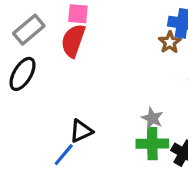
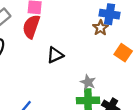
black triangle: (81, 131) -> (55, 55), moved

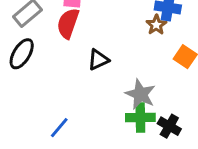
gray star: (88, 82) -> (140, 94), size x1.5

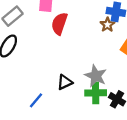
red semicircle: (68, 23) -> (59, 24), moved
black triangle: (98, 60) -> (65, 82), moved

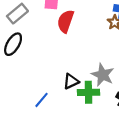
green cross: (96, 93) -> (88, 92), moved

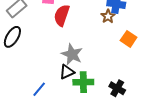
gray star: (103, 75) -> (72, 54), moved

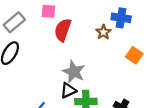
brown star: (108, 16) -> (103, 32), moved

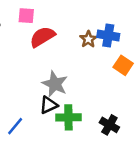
blue cross: (121, 18) -> (108, 35), moved
red semicircle: (63, 30) -> (42, 37), turned 40

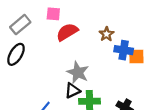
blue cross: (108, 35) -> (124, 50), moved
orange square: (123, 65) -> (136, 56), turned -35

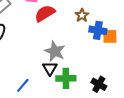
black triangle: (72, 91) -> (50, 68), turned -35

